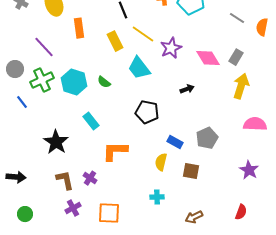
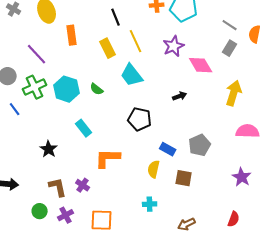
yellow line: (143, 34) -> (136, 41), turned 30
purple star: (171, 48) -> (174, 46), moved
gray rectangle: (236, 57) -> (230, 48), moved
black star: (56, 142) -> (49, 149), size x0.7
green circle: (25, 214) -> (40, 211), moved

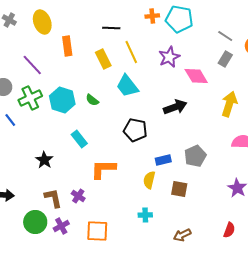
black line: (116, 17) -> (111, 28), turned -66
black arrow: (180, 96) -> (175, 107), size x1.6
blue rectangle: (168, 149) -> (163, 160), turned -42
green circle: (40, 211) -> (35, 222), size x1.5

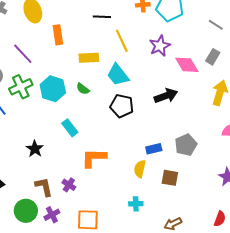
yellow rectangle: (103, 59) -> (89, 58), moved, turned -66
gray rectangle: (225, 59) -> (213, 57), moved
black pentagon: (135, 130) -> (122, 106), moved

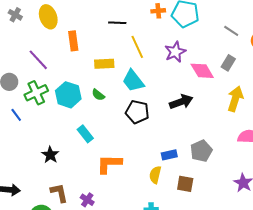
purple cross: (69, 185) -> (87, 200), moved

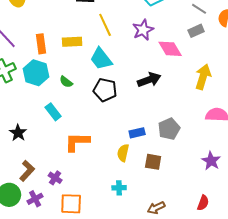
orange rectangle: (73, 41) -> (41, 44), moved
gray rectangle: (228, 63) -> (196, 31), moved, turned 35
green semicircle: (98, 95) -> (66, 82), moved
brown L-shape: (59, 193) -> (27, 171), turned 55

